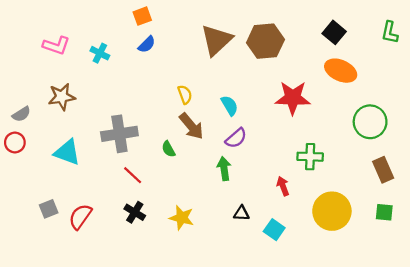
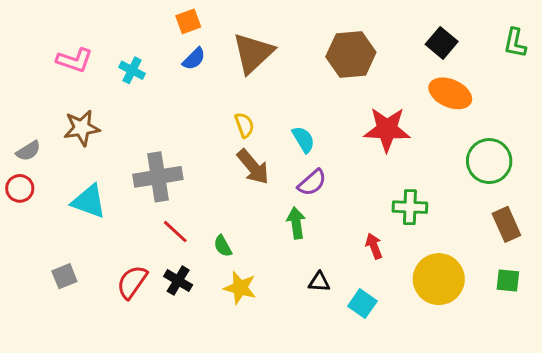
brown triangle: (216, 40) -> (253, 53), moved
green semicircle: (168, 149) -> (223, 246), moved
red semicircle: (80, 217) -> (132, 282), moved

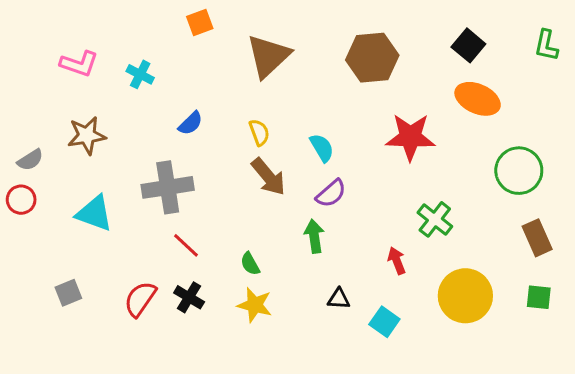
blue semicircle: (194, 59) -> (191, 123), moved
green cross: (410, 207) -> (435, 219), turned 36
green semicircle: (223, 246) -> (250, 264), moved

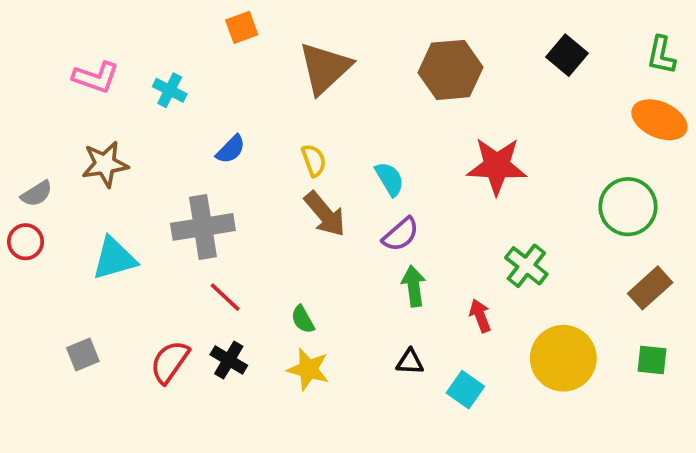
orange ellipse: (478, 99) -> (659, 120), moved
cyan triangle: (94, 213) -> (114, 258), turned -36
green arrow: (314, 236) -> (414, 286), moved
brown rectangle: (537, 238) -> (650, 288), turned 72

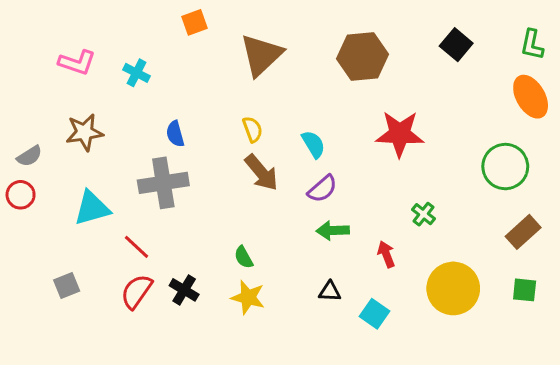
orange ellipse: (659, 120) -> (531, 97), turned 36
blue semicircle: (231, 149) -> (175, 134), moved, turned 120
green cross: (526, 266) -> (423, 214), size x0.7
green arrow: (414, 286) -> (333, 230), turned -84
red line: (225, 297) -> (137, 247), moved

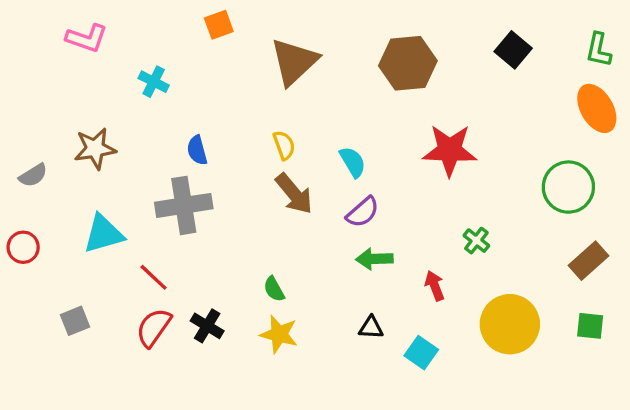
pink L-shape: (77, 62) -> (87, 38), moved
red circle: (21, 195) -> (23, 247), moved

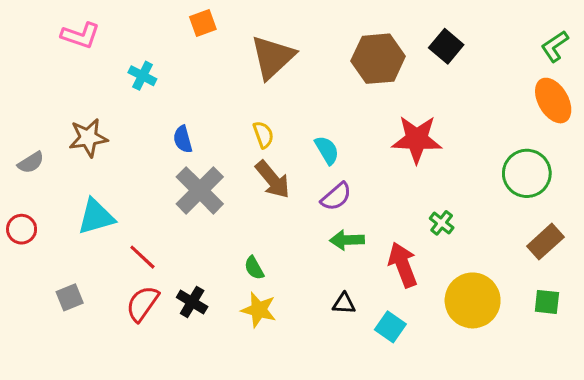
black square: (513, 50) -> (446, 46), moved
green L-shape: (599, 50) -> (555, 46), turned 44
gray cross: (184, 205) -> (200, 190), moved, turned -36
red arrow: (435, 286) -> (403, 265), size x1.6

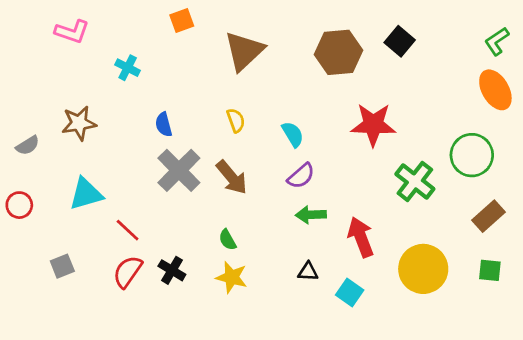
brown arrow: (273, 180) -> (232, 177), moved
green cross: (442, 223) -> (415, 181), moved, size x1.8

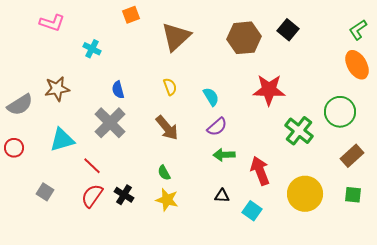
gray semicircle: (28, 145) -> (20, 105), size x1.5
gray cross: (179, 170) -> (110, 123), moved
gray square: (62, 266) -> (45, 192), turned -36

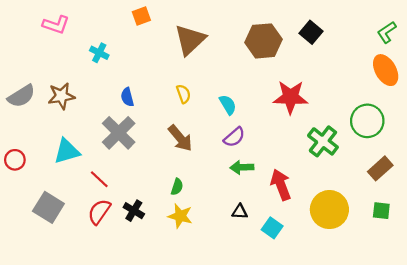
gray semicircle: (20, 105) -> (21, 96), moved
green semicircle: (164, 173) -> (177, 187), turned -133
gray square: (45, 192) -> (48, 207), size x1.6

